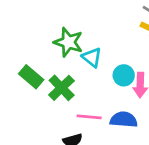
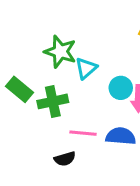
cyan triangle: (92, 57) -> (86, 68), turned 40
green cross: (62, 88) -> (53, 101), turned 32

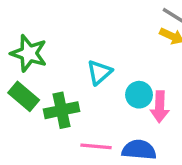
green star: (60, 52) -> (29, 53), moved

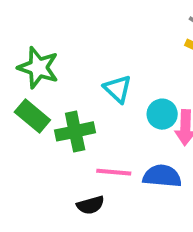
cyan triangle: (99, 72) -> (118, 89), turned -36

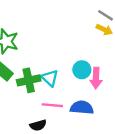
cyan triangle: (118, 89) -> (50, 78), moved

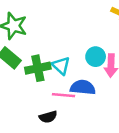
blue semicircle: (82, 108) -> (83, 87), moved

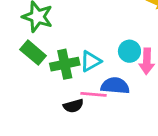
cyan triangle: (61, 66) -> (91, 61), turned 48
black semicircle: (48, 117) -> (73, 106), moved

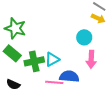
cyan circle: (129, 51) -> (84, 37), moved
black semicircle: (73, 106) -> (13, 84), moved, turned 40

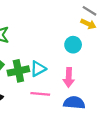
pink arrow: (91, 59) -> (69, 77), moved
blue semicircle: (69, 76) -> (74, 103), moved

